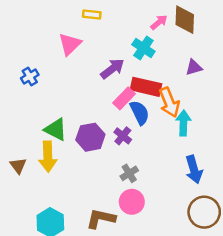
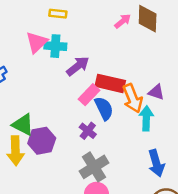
cyan cross: (143, 48) -> (55, 46), moved, turned -30
purple triangle: (194, 67) -> (156, 92), moved, turned 35
purple hexagon: (90, 137) -> (42, 141), moved
gray cross: (129, 173) -> (94, 167), size x1.6

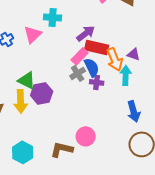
pink triangle: (37, 42) -> (33, 34), moved
purple arrow: (78, 66) -> (86, 33), moved
purple cross: (88, 131) -> (97, 82), moved, turned -32
gray cross: (94, 167) -> (78, 73), moved, size x0.7

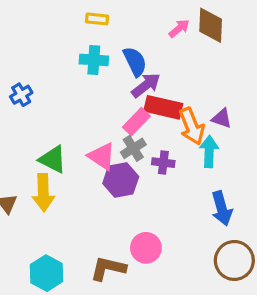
pink triangle: (33, 34) -> (102, 156), moved, turned -42
blue semicircle: (92, 67) -> (135, 62), moved
purple hexagon: (42, 93) -> (121, 180), moved

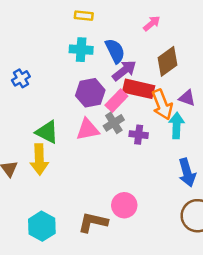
brown diamond: (211, 25) -> (167, 61), moved, turned 52
pink triangle: (102, 156) -> (88, 129), turned -45
purple hexagon: (121, 180) -> (90, 93), moved

